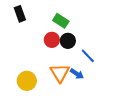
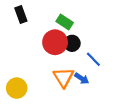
red circle: (52, 40) -> (55, 42), size x1.5
yellow circle: (27, 81) -> (17, 88), moved

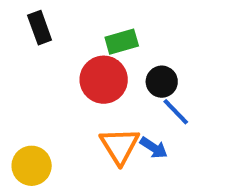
green rectangle: (65, 22) -> (122, 42), turned -49
black circle: (72, 43) -> (162, 82), moved

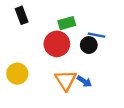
blue line: (176, 112) -> (96, 35), moved, turned -35
yellow circle: (32, 166) -> (17, 74), moved

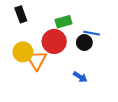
yellow circle: (17, 74) -> (23, 52), moved
orange triangle: (66, 80) -> (36, 60), moved

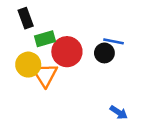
green rectangle: (64, 22) -> (45, 39), moved
blue arrow: (80, 77) -> (119, 112), moved

